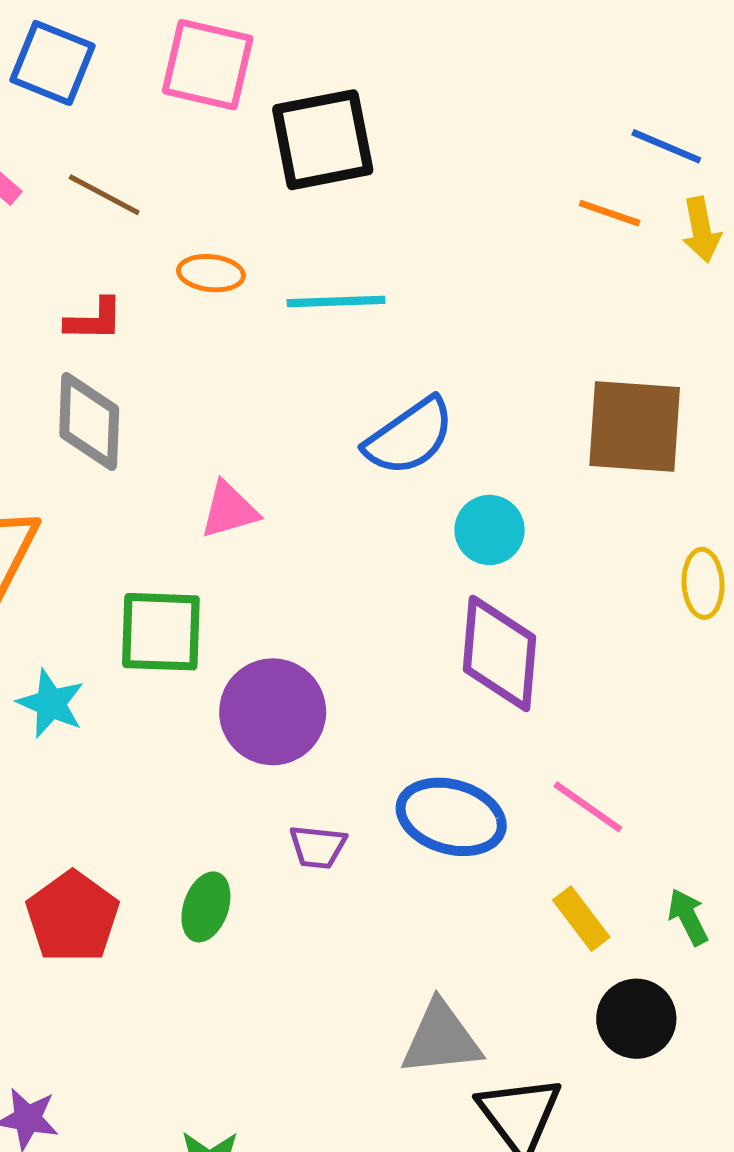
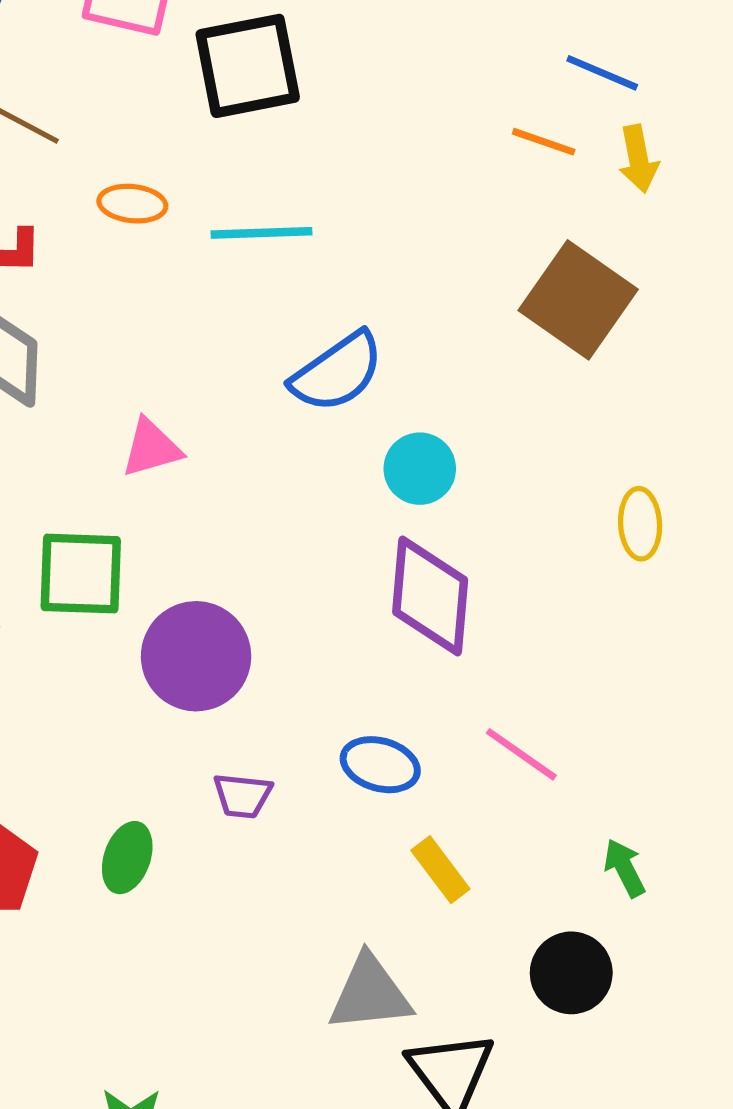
brown square: (635, 427) -> (578, 300), moved, turned 31
blue ellipse: (451, 817) -> (380, 765), size x0.7
yellow rectangle: (581, 919) -> (440, 870), moved

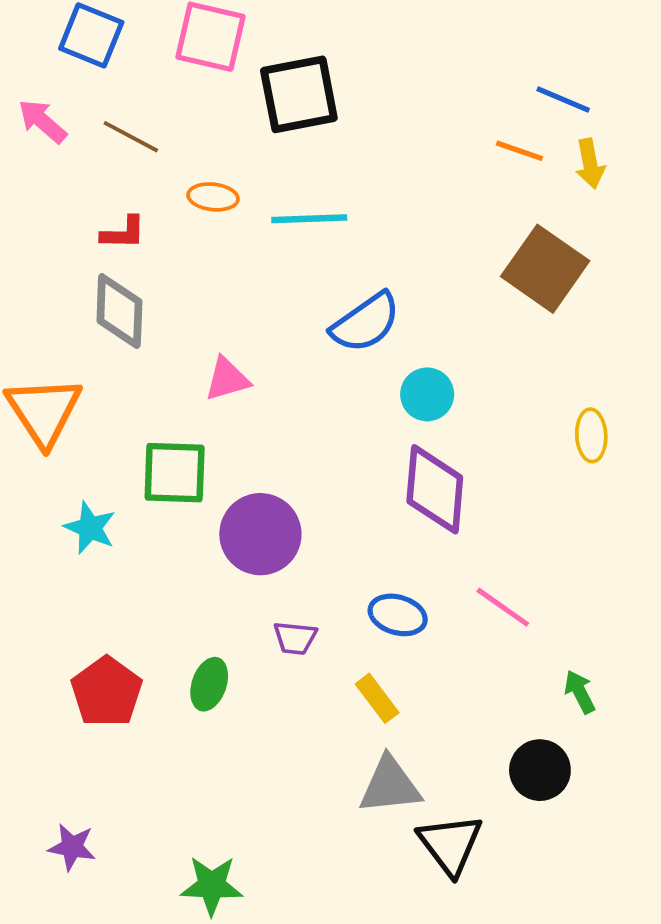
yellow rectangle: (440, 870) -> (377, 698), moved

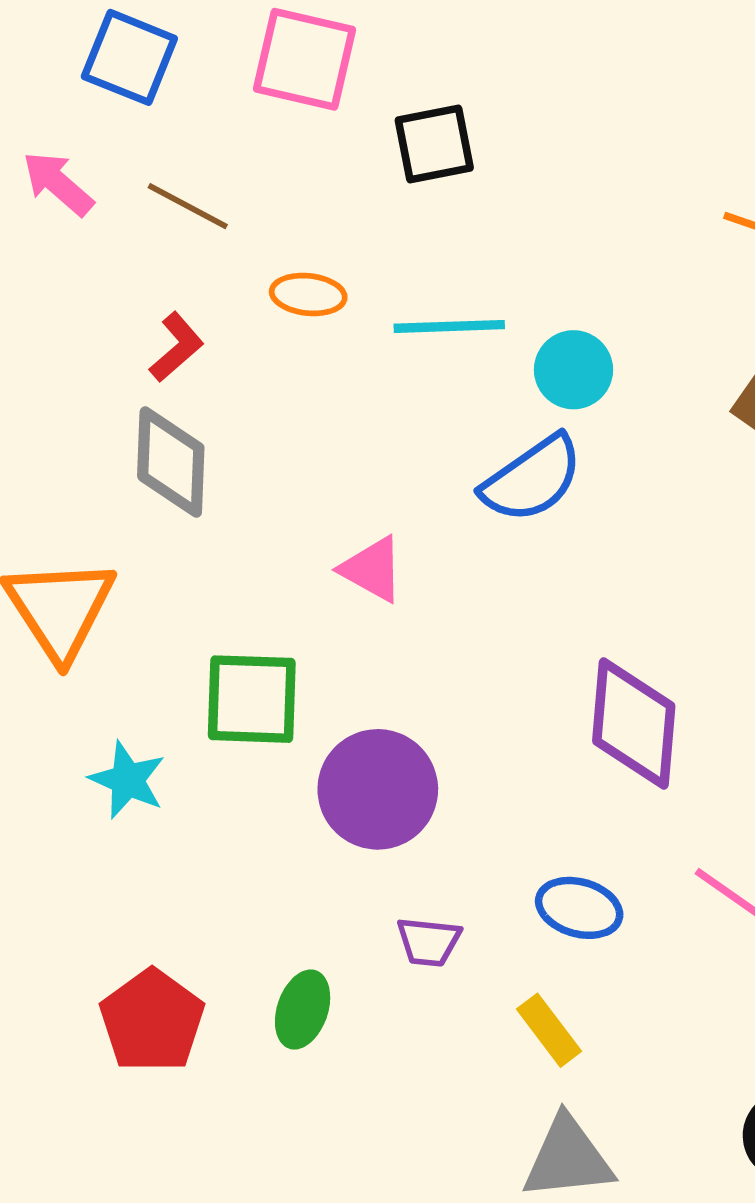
black square: (299, 94) -> (434, 144), size x0.7
red L-shape: (123, 233) -> (176, 347), turned -42
pink triangle: (227, 379) -> (372, 569), moved, turned 45
cyan circle: (427, 394) -> (573, 370), moved

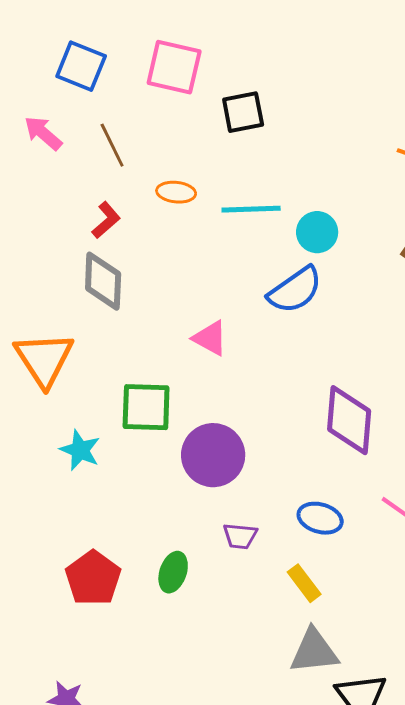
brown line: (188, 206) -> (112, 145), turned 36

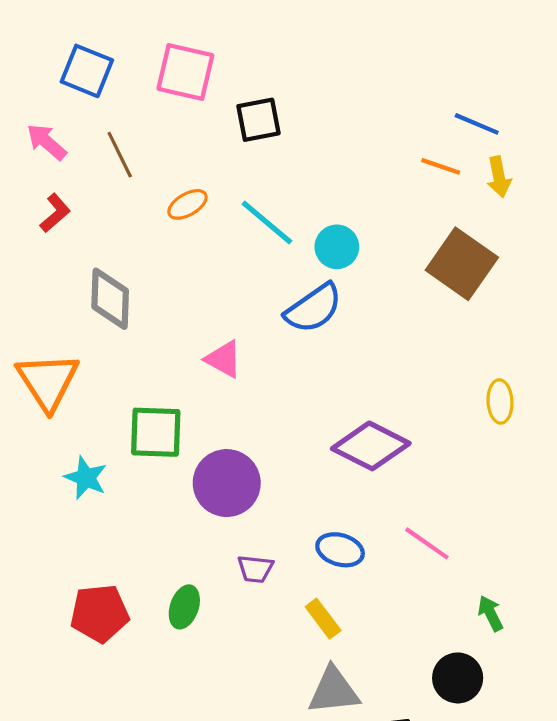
orange ellipse: (176, 192) -> (187, 204), turned -36
cyan line: (251, 209) -> (267, 222), turned 42
red L-shape: (106, 220) -> (55, 213), moved
purple diamond: (349, 420) -> (371, 446), turned -68
red pentagon: (93, 578) -> (100, 613), turned 30

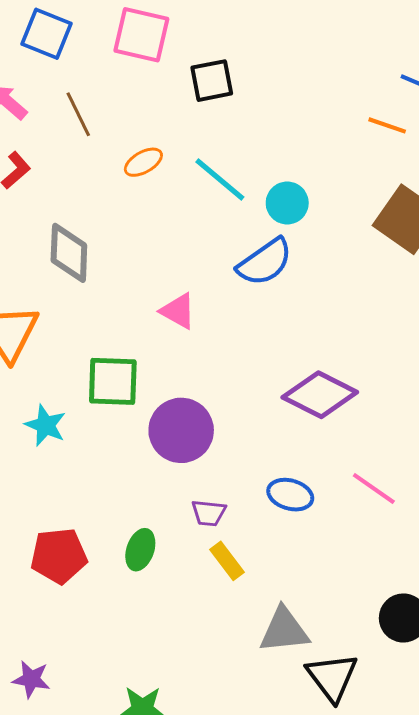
yellow rectangle: (323, 619) -> (227, 561), moved

